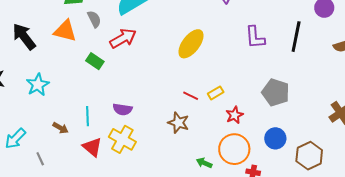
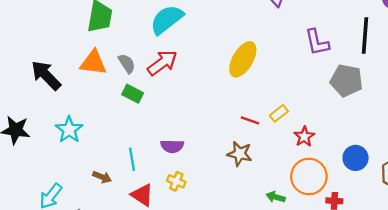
gray semicircle: (94, 19) -> (127, 63), moved
gray pentagon: (276, 92) -> (346, 80), moved
yellow cross: (122, 139) -> (176, 181), size x0.6

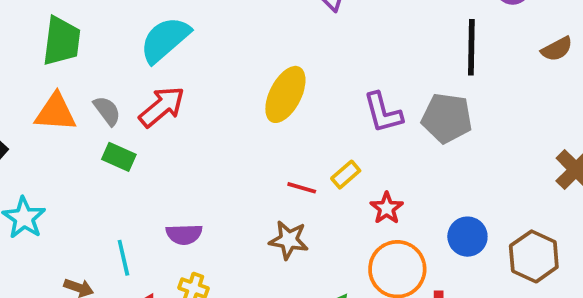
purple L-shape: (317, 42) -> (383, 113), moved

